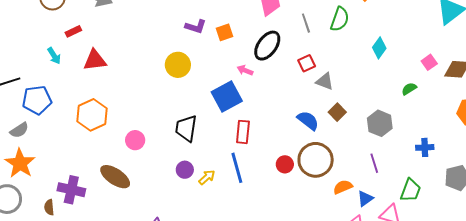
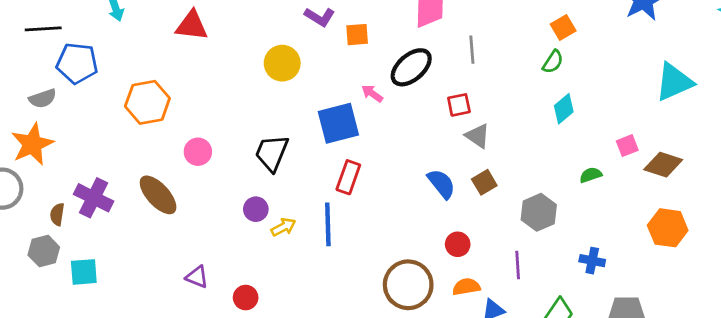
green semicircle: (340, 19) -> (553, 62), moved, size x0.7
red triangle: (95, 60) -> (192, 26), moved
brown circle: (316, 160) -> (408, 285), moved
red circle: (285, 164) -> (458, 244), moved

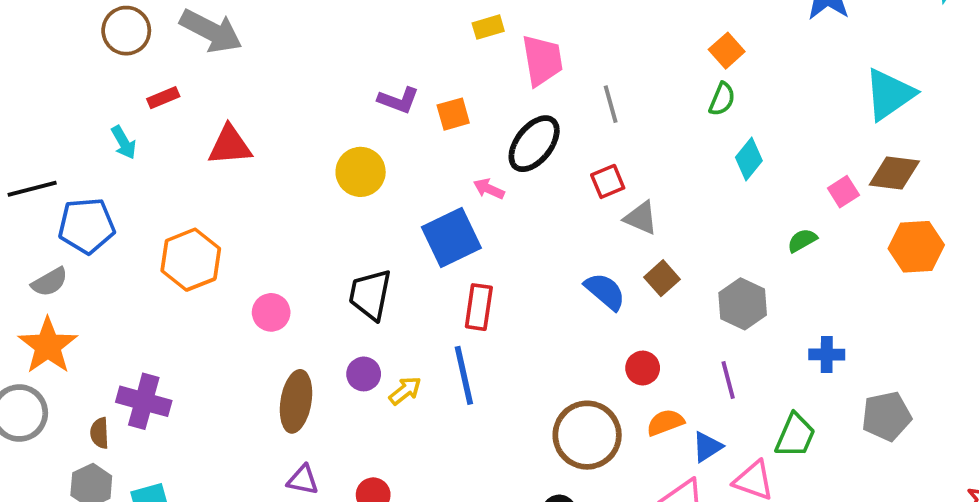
brown diamond: (663, 165) -> (894, 173), moved
brown ellipse: (158, 195) -> (296, 401), moved, turned 63
orange hexagon: (668, 228) -> (916, 247), moved

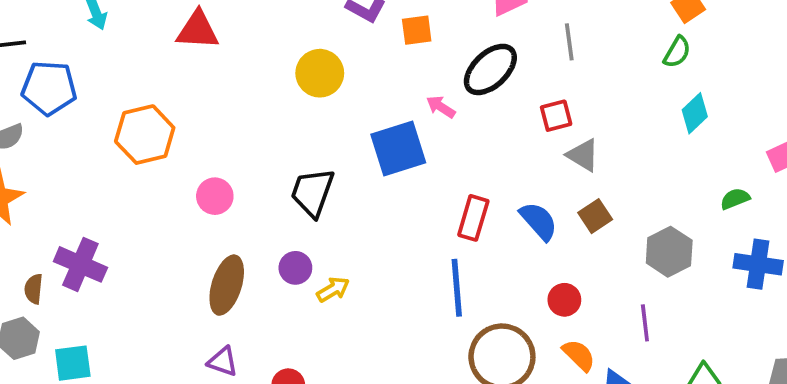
red rectangle: (479, 307) -> (473, 218), moved
blue cross: (827, 354) -> (758, 264), moved, size x1.4
blue line: (464, 375) -> (457, 288), moved
orange semicircle: (665, 422) -> (579, 355), turned 57

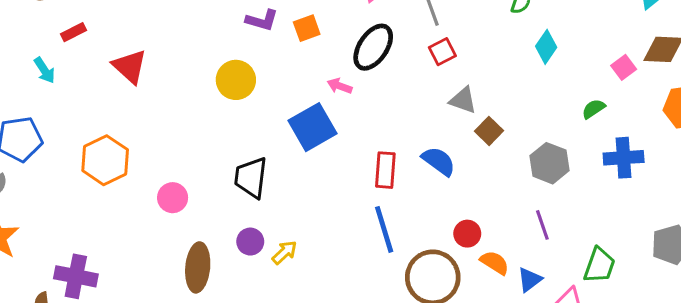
red triangle: (198, 30) -> (130, 66), turned 51
red square: (556, 116) -> (442, 52), moved
brown square: (595, 216) -> (489, 131), moved
red circle: (564, 300) -> (467, 234), moved

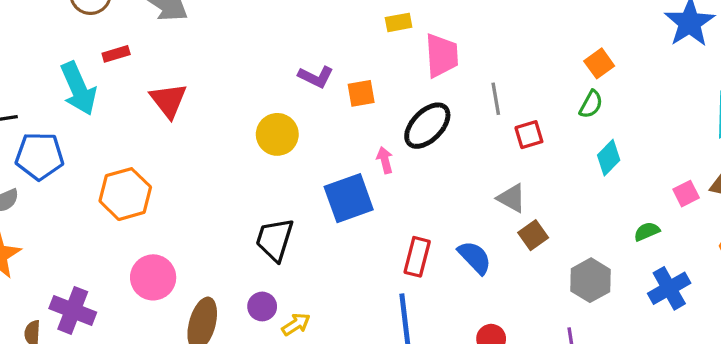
red square: (442, 52) -> (529, 135), moved
cyan arrow: (45, 70) -> (78, 89), size x1.8
pink arrow: (340, 86) -> (385, 160), turned 45
blue cross: (624, 158) -> (669, 288), turned -36
pink circle: (173, 198) -> (153, 277), moved, size x1.4

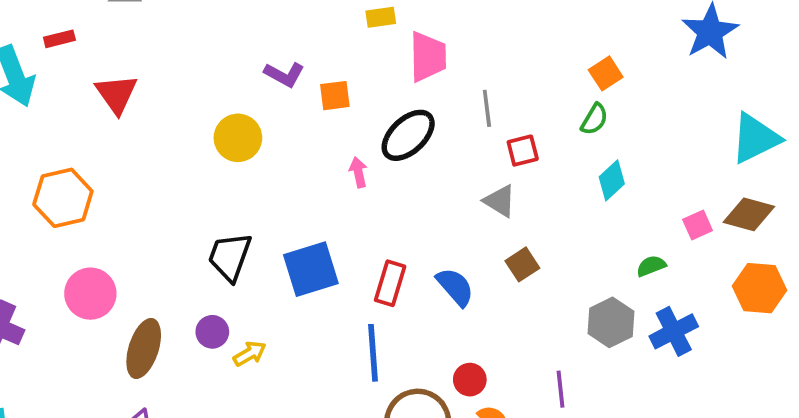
blue square: (349, 198) -> (311, 269), moved
gray triangle: (512, 198) -> (500, 201), moved
gray hexagon: (591, 280) -> (611, 322), moved

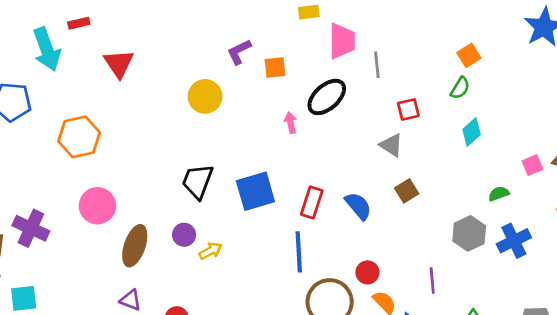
purple L-shape: (284, 74) -> (239, 52), turned 124
gray line: (487, 108) -> (377, 65), moved

